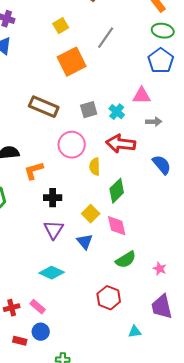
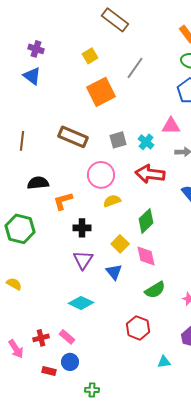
yellow semicircle: (95, 167) -> (112, 201), moved, turned 72

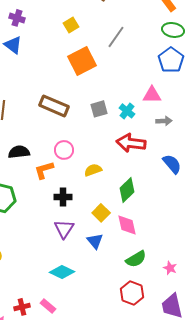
pink circle: (101, 175) -> (64, 150), moved, size x0.7
red hexagon: (138, 328) -> (132, 293), moved

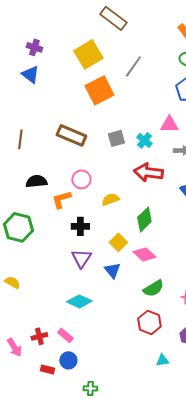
yellow square: (71, 25) -> (88, 54), size x1.8
pink diamond: (127, 225) -> (144, 254), turned -35

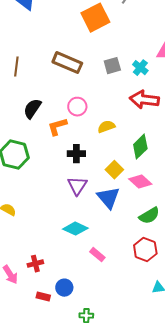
black semicircle: (36, 181) -> (32, 109), turned -50
blue triangle: (112, 270) -> (108, 198), size x1.4
pink rectangle: (65, 335) -> (97, 255), moved

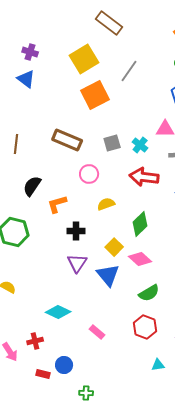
pink circle: (77, 107) -> (89, 174), moved
cyan diamond: (75, 229) -> (58, 312), moved

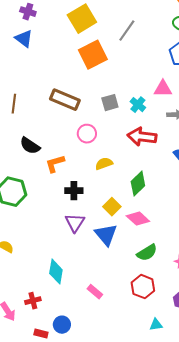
black semicircle: (32, 186) -> (30, 146), turned -90
cyan diamond: (58, 312) -> (56, 272), turned 75

